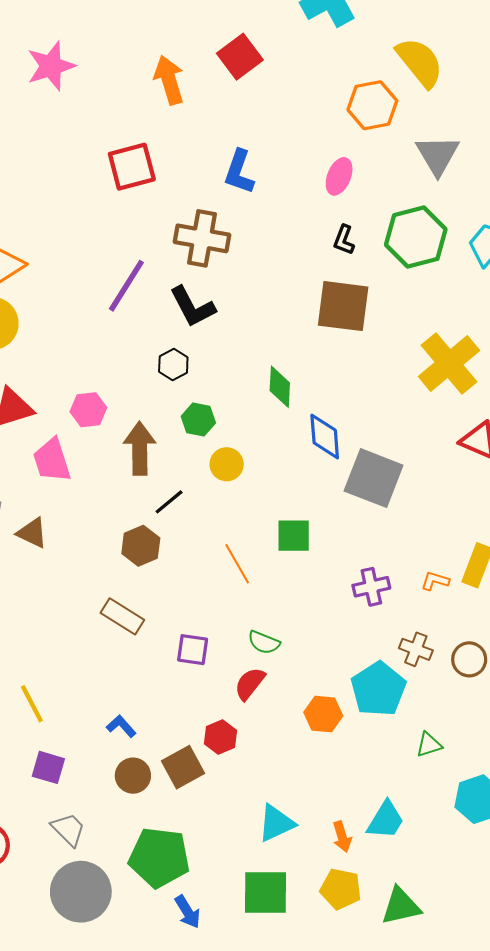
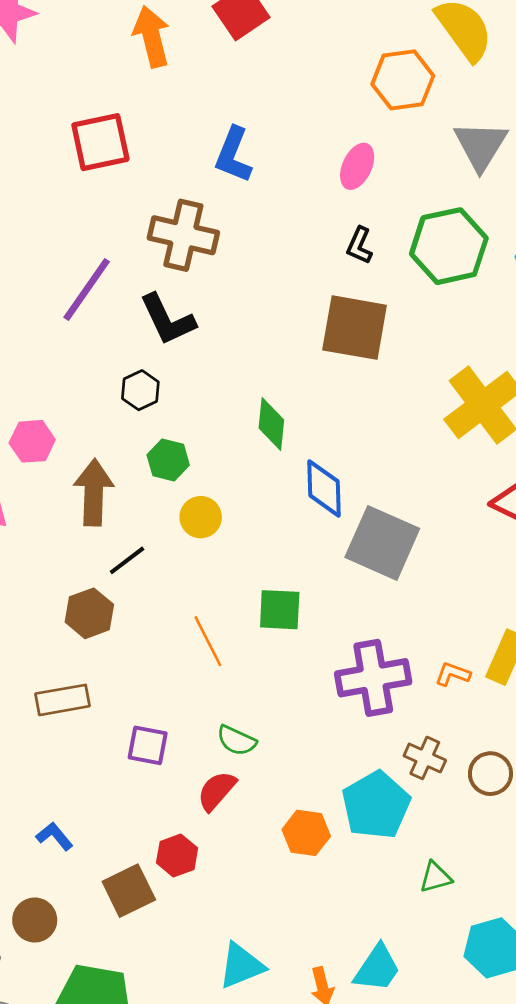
purple cross: (371, 587) -> (373, 678), size x1.6
brown rectangle: (122, 616) -> (62, 700), turned -45
brown circle: (133, 776) -> (35, 920), moved

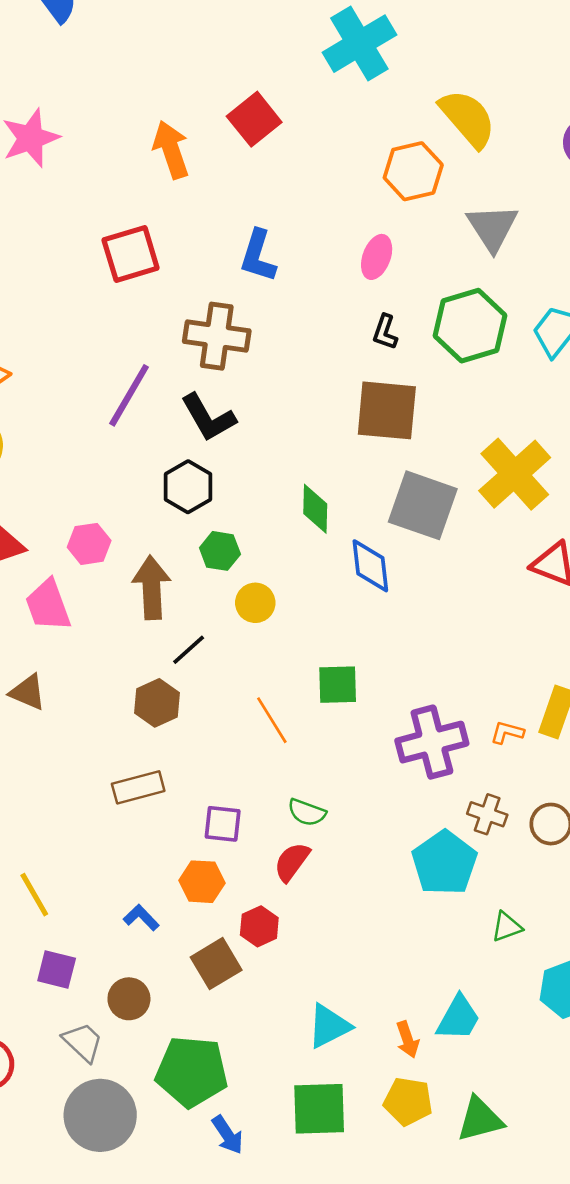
black hexagon: (140, 390) -> (188, 487), size x1.4
gray square: (382, 543) -> (423, 505), moved
orange hexagon: (306, 833) -> (202, 882), moved

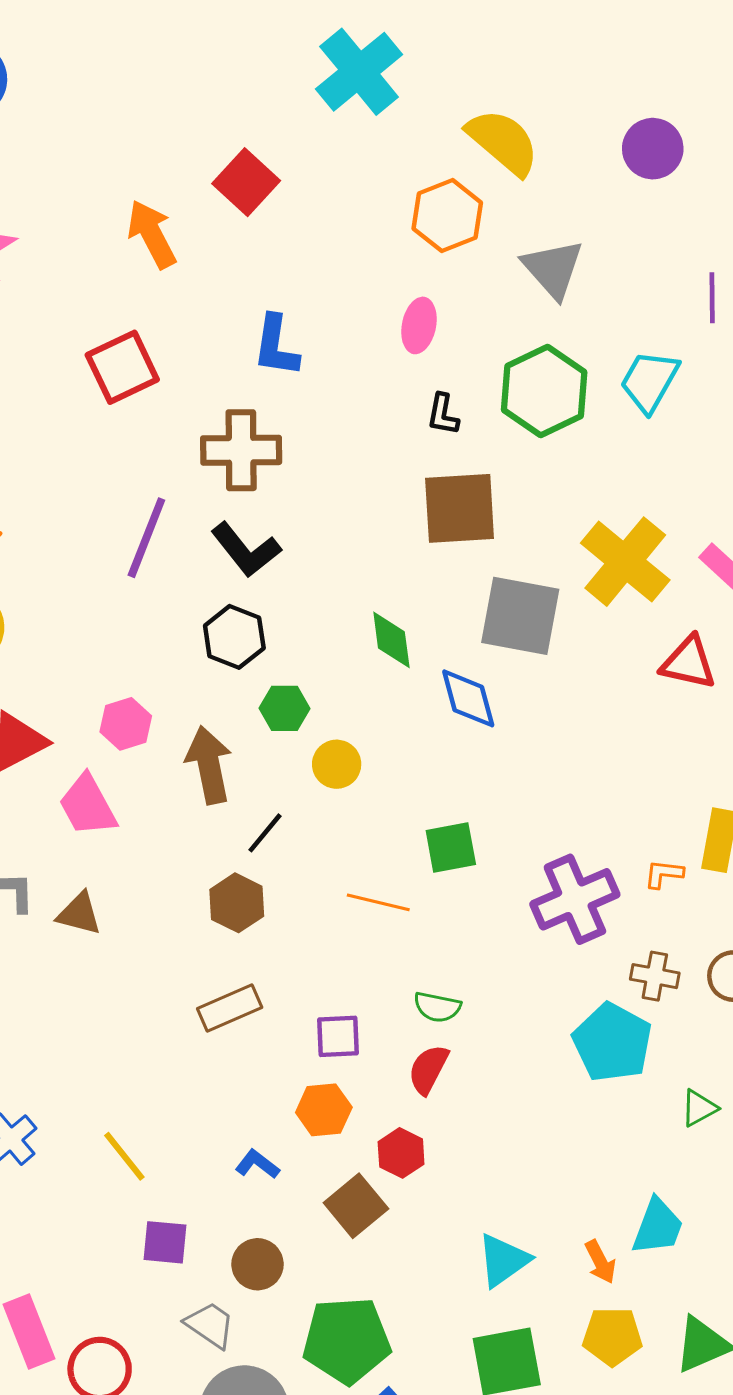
orange line: (272, 720) -> (378, 902), turned -36

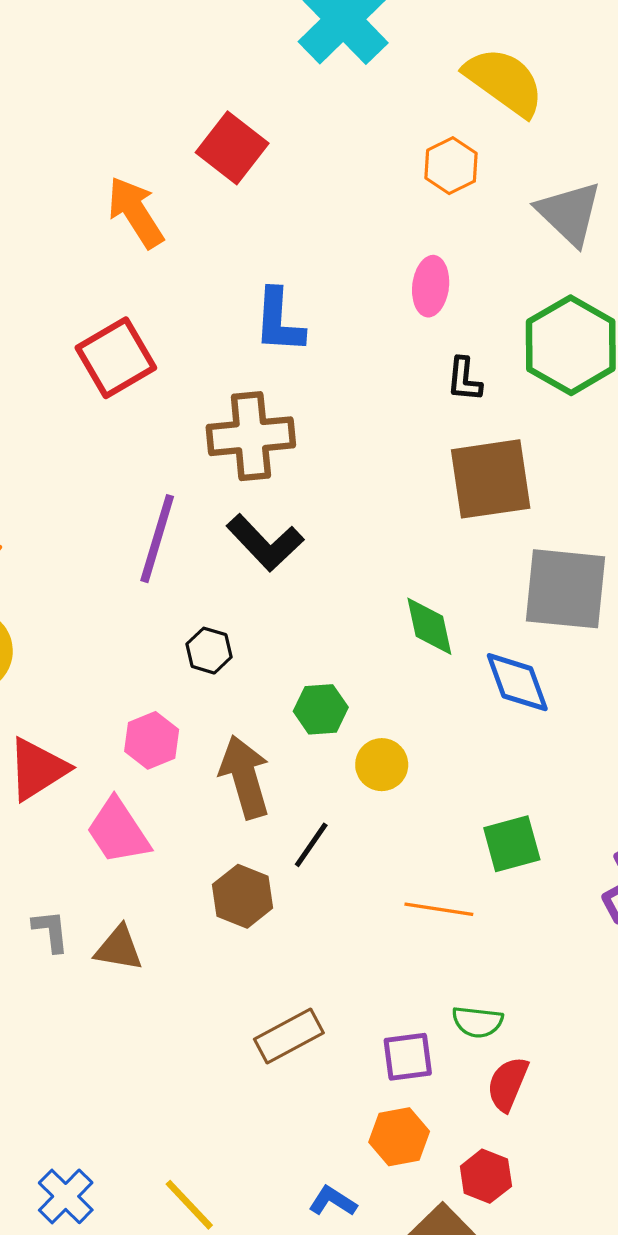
orange hexagon: (447, 216) -> (451, 166), size x0.7
black hexagon: (234, 637) -> (209, 651), moved, size x0.7
brown hexagon: (237, 903) -> (243, 896), moved
green semicircle: (437, 1007) -> (477, 1022), moved

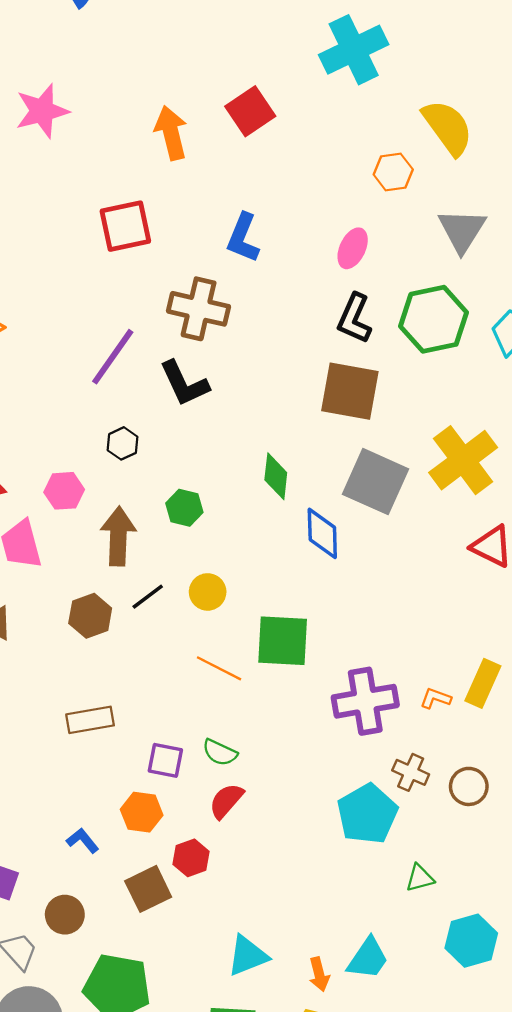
black L-shape: (464, 379) -> (354, 318), size x1.5
yellow circle: (382, 765) -> (208, 592), moved
green square: (512, 844) -> (283, 641), size x1.4

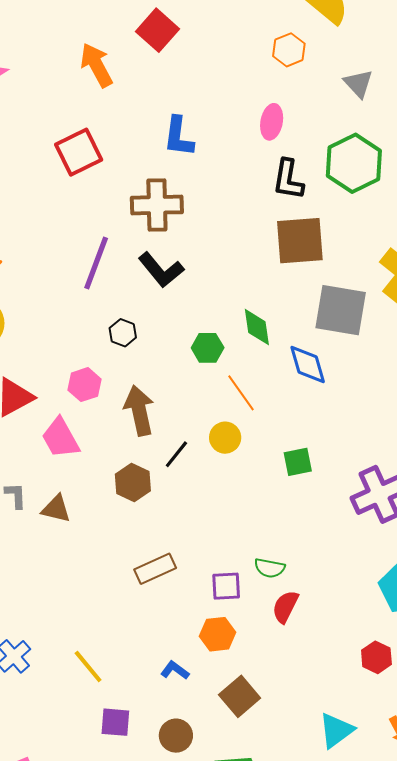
gray triangle: (462, 230) -> (358, 83), size x0.7
green hexagon: (184, 508) -> (208, 348), moved
green square: (283, 641) -> (298, 462), size x0.6
orange line: (219, 668) -> (241, 393), moved, turned 42
red hexagon: (191, 858) -> (376, 657), moved

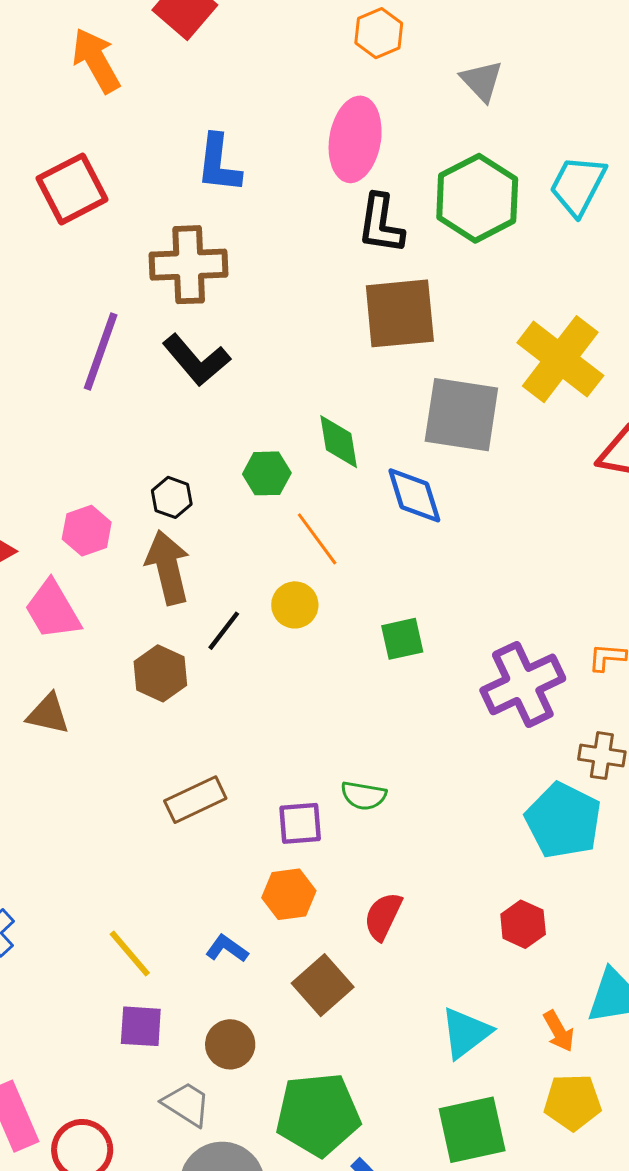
pink ellipse: (272, 122) -> (355, 139), size x1.6
black hexagon: (123, 333) -> (172, 497), moved
red semicircle: (285, 607) -> (383, 916), moved
yellow line: (88, 667) -> (130, 954), moved

